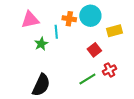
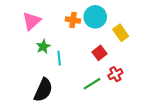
pink triangle: (30, 20) -> (32, 21), turned -30
yellow rectangle: (115, 31) -> (121, 33), turned 70
cyan line: (56, 32) -> (59, 58), moved

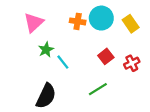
yellow rectangle: (121, 33) -> (131, 24), moved
cyan line: (59, 58) -> (63, 62), turned -32
red cross: (115, 74) -> (132, 63), moved

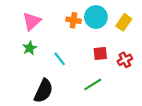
yellow rectangle: (131, 24) -> (124, 22), turned 70
green star: (46, 50) -> (30, 48), moved
red square: (106, 56) -> (100, 53), turned 32

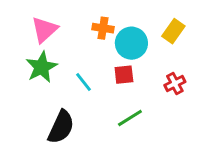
cyan circle: (96, 17) -> (131, 43), moved
green star: (30, 48) -> (42, 67), size x1.5
red square: (100, 53) -> (124, 75), moved

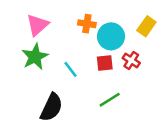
red cross: (175, 84) -> (131, 60), moved, turned -30

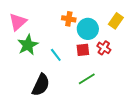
pink triangle: (38, 25) -> (18, 22), moved

